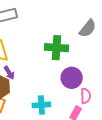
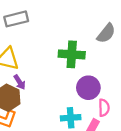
cyan cross: (41, 105) -> (71, 118), moved

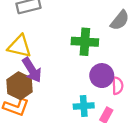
purple arrow: (20, 82) -> (32, 70), size x1.6
pink semicircle: (104, 108) -> (118, 86), moved

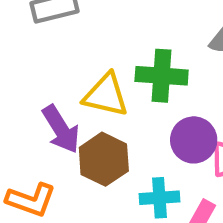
yellow triangle: (19, 46) -> (106, 95), moved
brown hexagon: (19, 86) -> (104, 159), moved

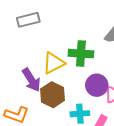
yellow triangle: (106, 95) -> (54, 63), turned -40

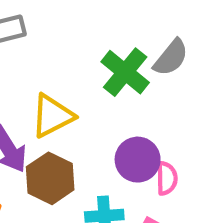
green cross: (81, 54) -> (125, 72), moved, turned 35

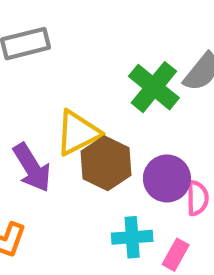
brown hexagon: (50, 178) -> (106, 163), moved

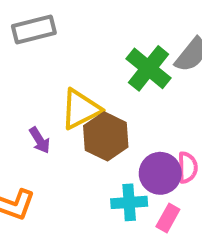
purple arrow: (32, 168) -> (40, 140), size x0.6
purple circle: (167, 178) -> (160, 173), moved

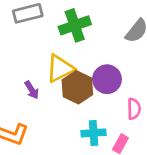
green cross: (149, 68) -> (75, 25), moved, turned 32
purple circle: (160, 173) -> (107, 79), moved

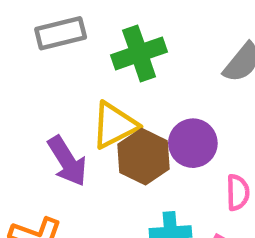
purple arrow: (32, 90) -> (67, 161), size x1.6

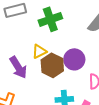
yellow triangle: (114, 125) -> (39, 51), size x0.7

